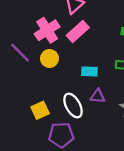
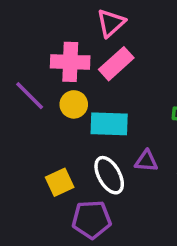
pink cross: (47, 30) -> (70, 62), turned 35
cyan rectangle: (89, 71) -> (109, 124), moved, size x1.5

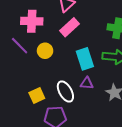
pink cross: (70, 62) -> (32, 21), moved
cyan rectangle: (109, 124) -> (85, 59), moved, turned 70

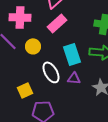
white ellipse: (65, 92) -> (51, 72), moved

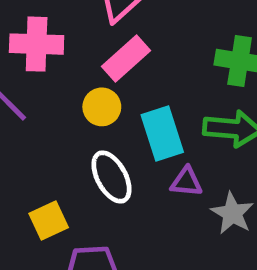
yellow circle: (33, 46) -> (102, 107), moved
purple triangle: (74, 78) -> (186, 182), moved

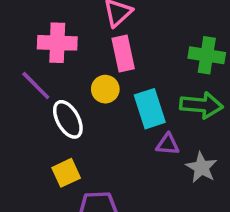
pink rectangle: (126, 59) -> (123, 54), turned -60
white ellipse: (111, 177) -> (68, 119), moved

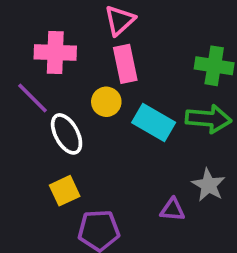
cyan rectangle: (150, 109) -> (154, 123), turned -42
purple triangle: (168, 144) -> (173, 210), moved

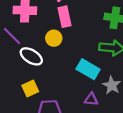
cyan rectangle: (154, 123) -> (88, 69), moved
white ellipse: (67, 134) -> (31, 56), turned -30

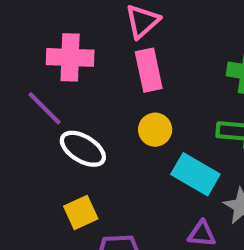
yellow circle: (54, 38) -> (155, 130), moved

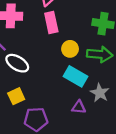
yellow circle: (155, 130) -> (70, 49), moved

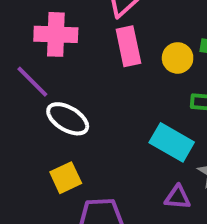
yellow circle: (70, 49) -> (178, 58), moved

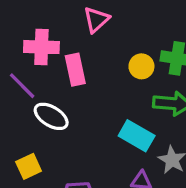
pink rectangle: (128, 46) -> (75, 70), moved
yellow square: (66, 178) -> (29, 166), moved

